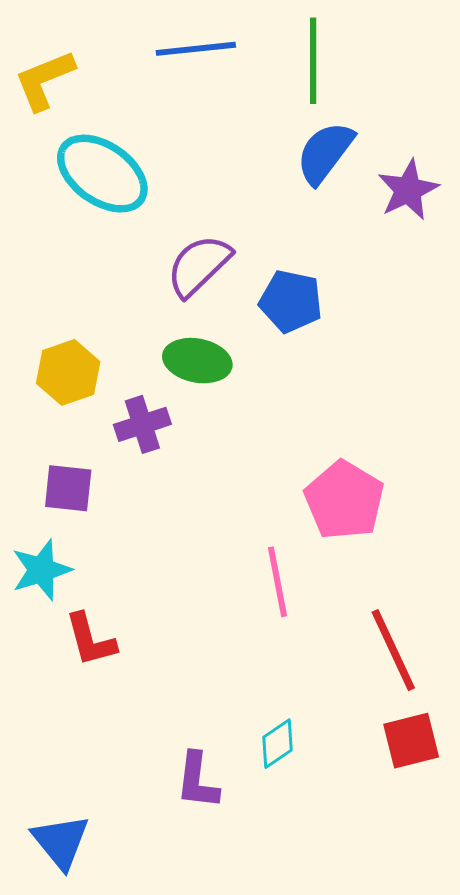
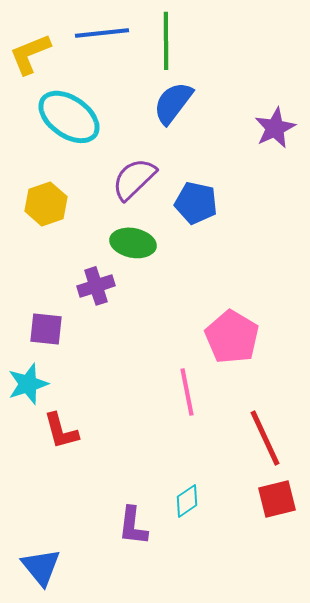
blue line: (196, 49) -> (102, 33), moved
green line: (313, 61) -> (166, 41), moved
blue semicircle: (325, 153) -> (173, 103), moved
yellow hexagon: (68, 372) -> (46, 204), moved

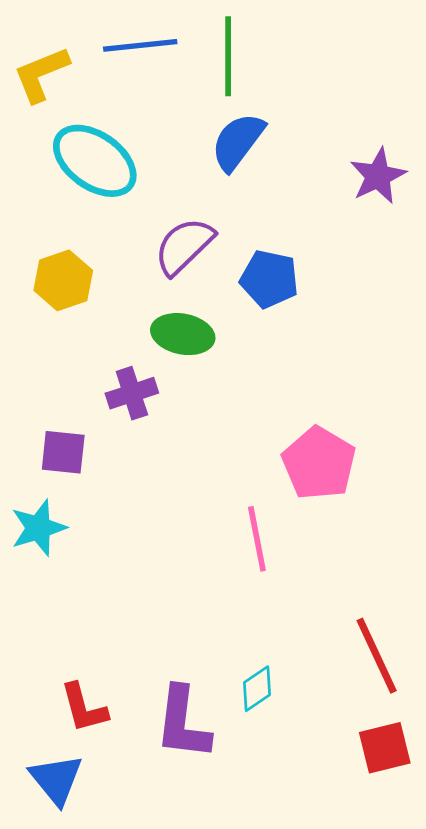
red L-shape: (61, 431) -> (84, 708), moved
red line: (265, 438) -> (377, 656), moved
red square: (277, 499) -> (385, 748), moved
purple L-shape: (133, 526) -> (183, 723), size x1.4

